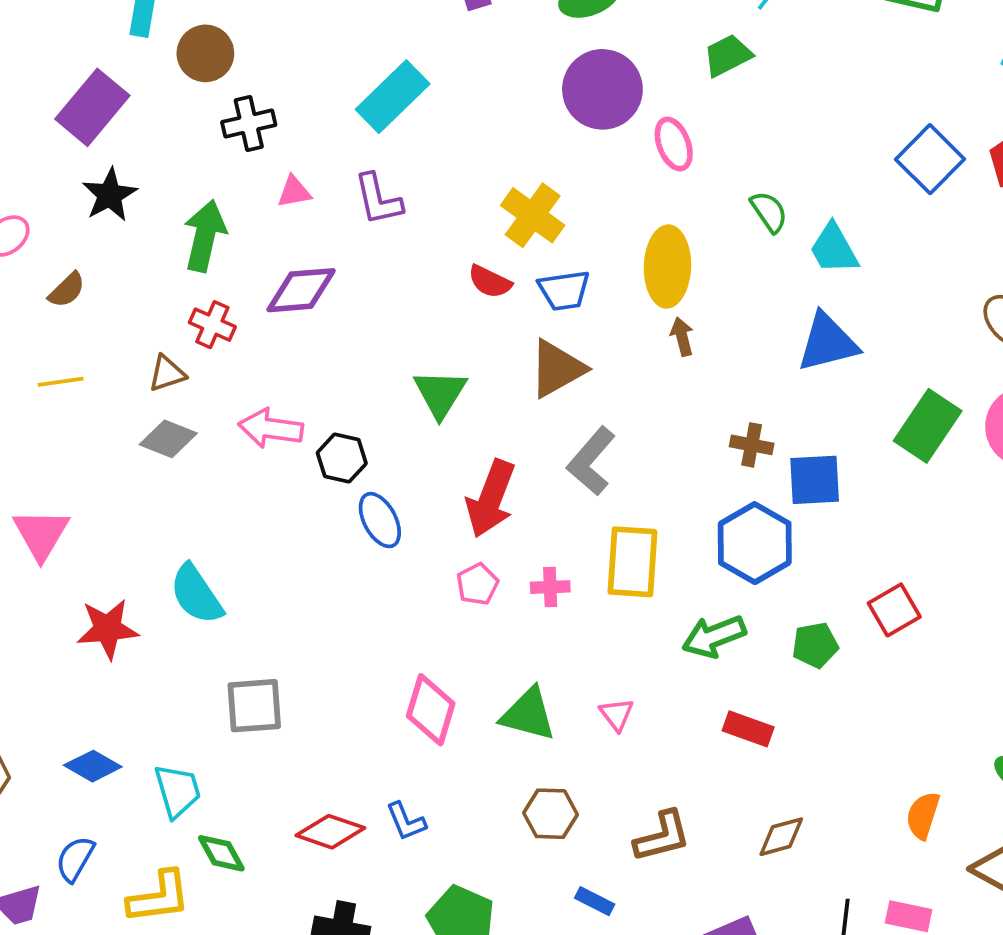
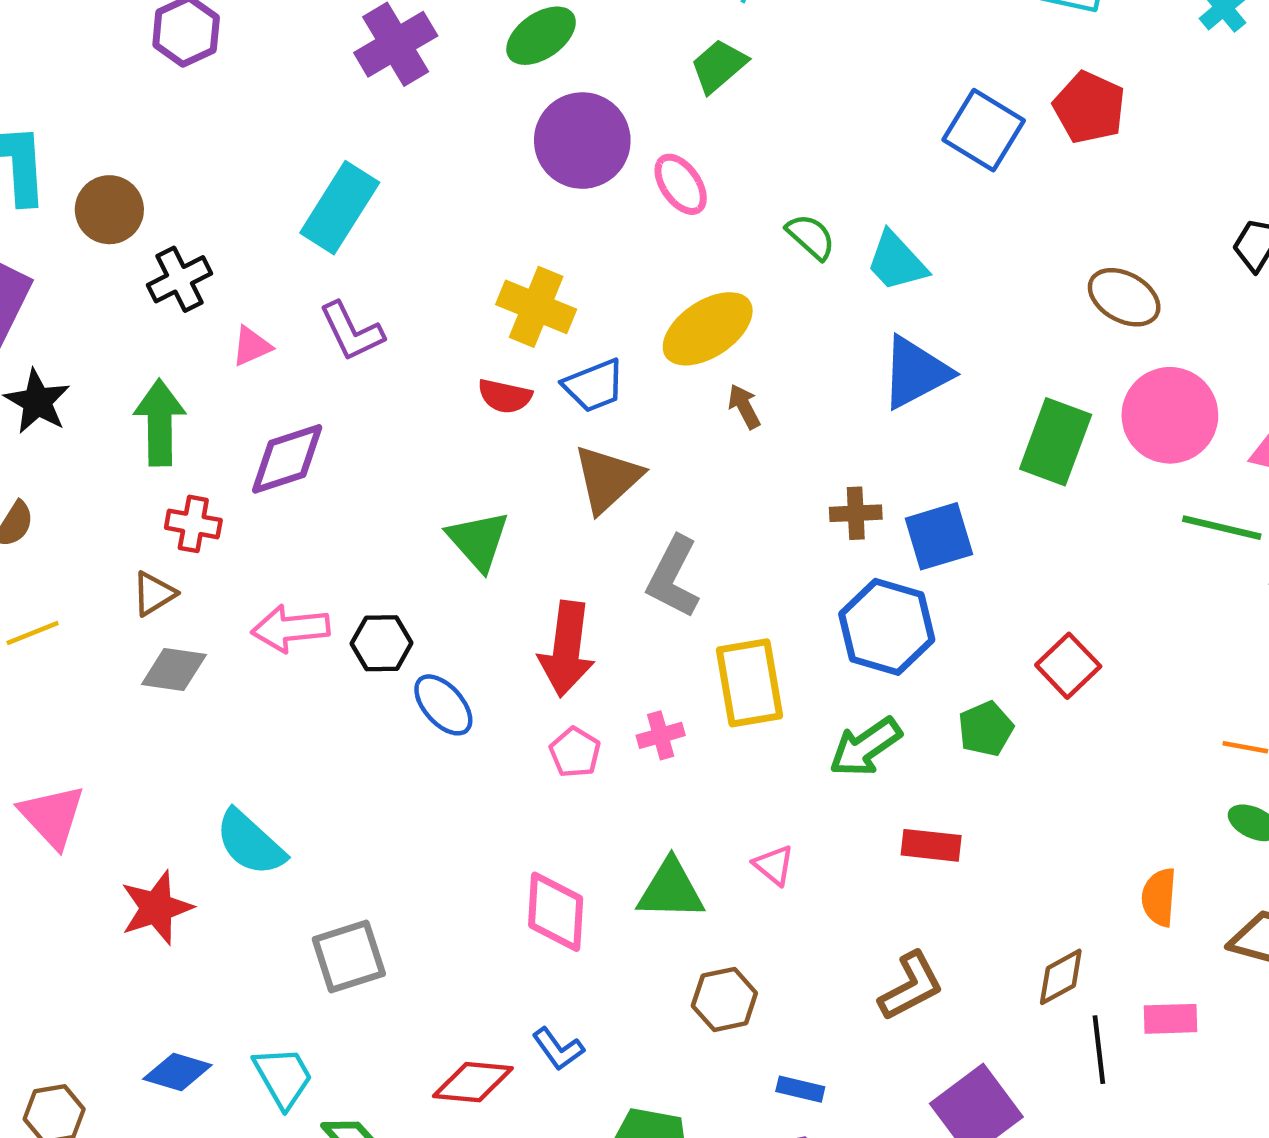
yellow ellipse: (667, 267) -> (708, 329), turned 68
brown L-shape: (662, 836) -> (911, 986), moved
brown diamond: (781, 837) -> (1061, 977), moved

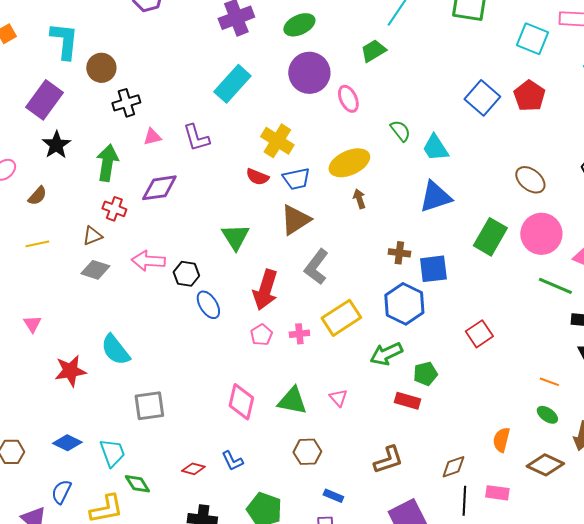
cyan rectangle: (340, 208) -> (232, 84), moved
yellow rectangle: (750, 683) -> (341, 318), turned 57
green pentagon: (986, 729) -> (425, 374), moved
pink triangle: (52, 816) -> (32, 324), size x0.6
red diamond: (473, 1082) -> (193, 469), size x0.7

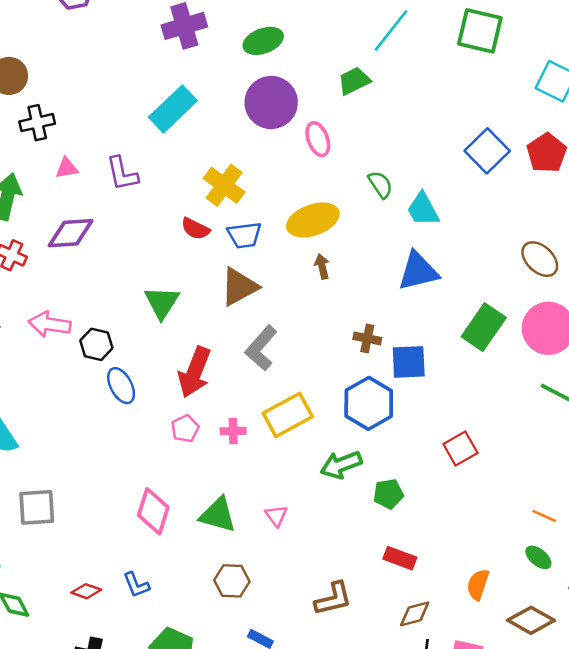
red rectangle: (407, 401) -> (400, 558), moved

